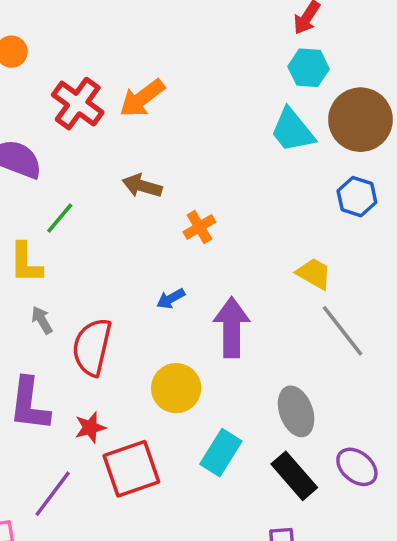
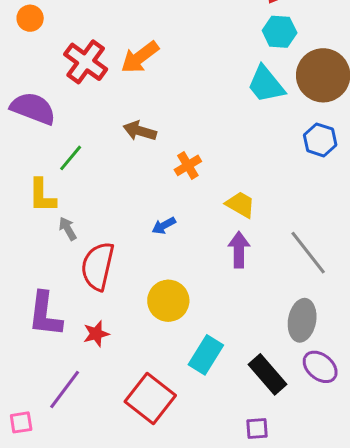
yellow trapezoid: (314, 274) -> (240, 205), moved
gray arrow: (42, 320) -> (68, 229), moved
purple arrow: (232, 327) -> (239, 250), moved, size x0.7
gray ellipse: (296, 411) -> (302, 320), moved, turned 30
red square: (131, 469) -> (150, 398), moved, turned -33

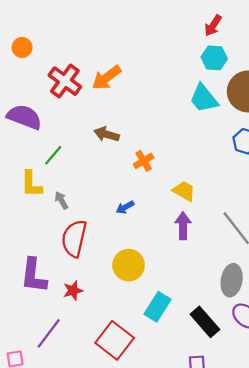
gray arrow: (68, 229) -> (61, 200), moved

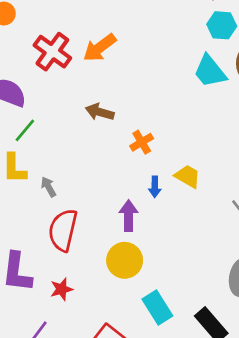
green line: (53, 155) -> (25, 130), moved
blue arrow: (125, 207) -> (155, 187), moved, turned -60
purple arrow: (183, 226) -> (129, 216), moved
cyan rectangle: (157, 307) -> (157, 308), turned -64

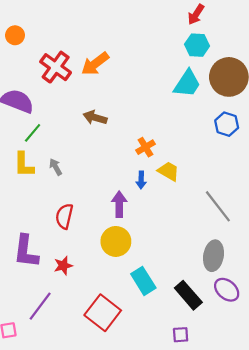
cyan trapezoid: (210, 71) -> (187, 84), turned -108
orange cross: (142, 142) -> (146, 147), moved
gray arrow: (48, 187) -> (56, 167), moved
red semicircle: (63, 230) -> (64, 216), size x0.7

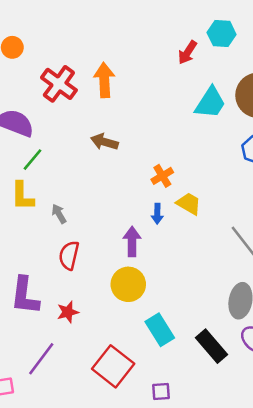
red arrow: (196, 14) -> (188, 52), moved
cyan hexagon: (197, 45) -> (222, 33), moved
orange arrow: (95, 64) -> (104, 80), turned 124
gray arrow: (56, 167) -> (59, 214), moved
purple square: (181, 335) -> (161, 392), moved

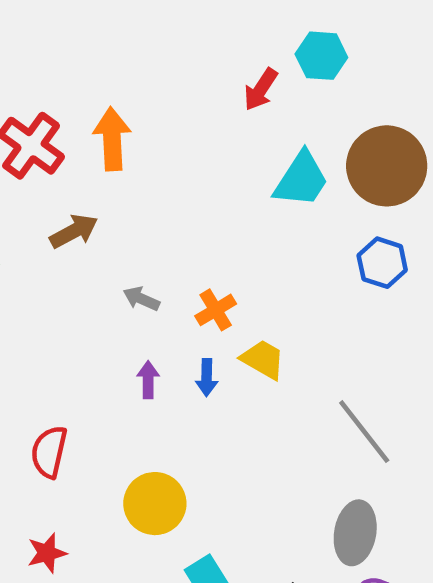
brown arrow: (104, 142) -> (74, 231), moved, turned 136
gray arrow: (59, 214) -> (141, 299), moved, turned -36
purple arrow: (132, 241) -> (148, 380), moved, size x0.7

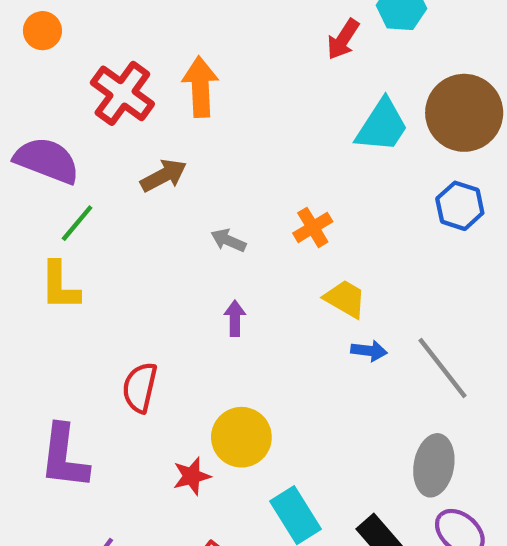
orange cross: (216, 310) -> (313, 227), moved
blue arrow: (207, 377) -> (369, 351), moved, turned -84
red star: (47, 553) -> (192, 476), moved

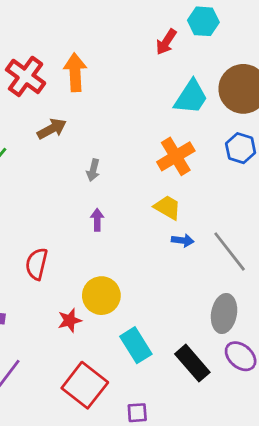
orange cross: (313, 227) -> (176, 156), moved, size x1.5
gray arrow: (228, 240) -> (93, 170), turned -100

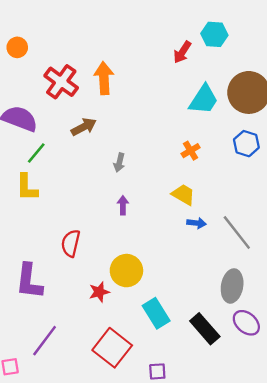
orange cross: (176, 156) -> (191, 151), size x0.6

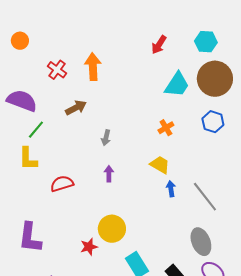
cyan hexagon: (214, 34) -> (206, 42), moved
red cross: (61, 82) -> (57, 70), size x0.7
blue arrow: (196, 223) -> (171, 189), turned -105
red semicircle: (71, 243) -> (62, 184), moved, turned 60
gray ellipse: (232, 286) -> (201, 242), turned -32

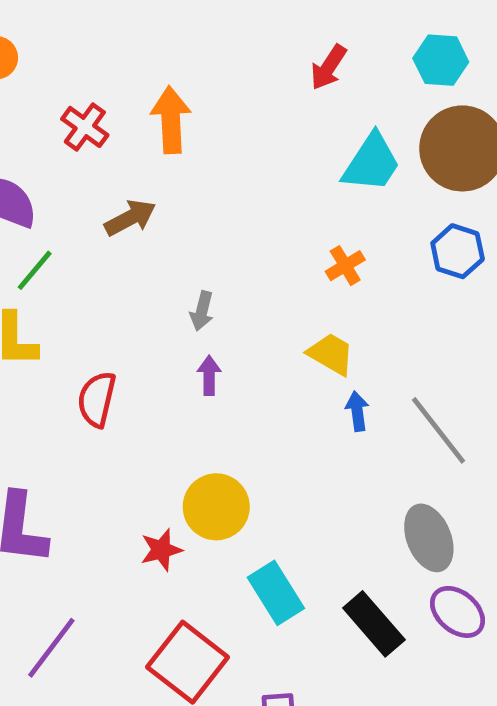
gray arrow: (106, 138) -> (202, 311), moved
red semicircle: (62, 184) -> (97, 399), turned -60

